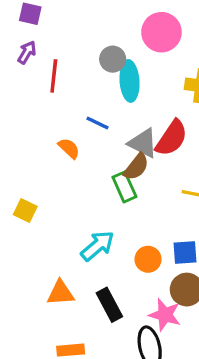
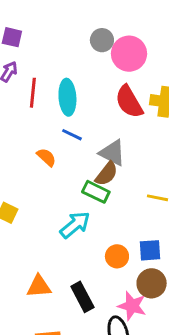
gray circle: (113, 59) -> (102, 40), moved
cyan ellipse: (130, 81) -> (67, 97), moved
red semicircle: (172, 138) -> (129, 102), moved, turned 116
green rectangle: (124, 187) -> (96, 192), turned -40
cyan arrow: (98, 246) -> (75, 225), moved

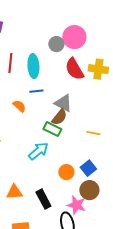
gray circle: (102, 40) -> (56, 44), moved
blue line: (72, 135) -> (36, 91), turned -32
blue square: (150, 250) -> (88, 168), turned -35

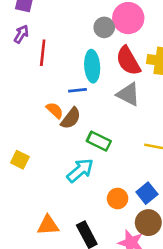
cyan ellipse: (33, 66) -> (92, 66), moved
gray triangle: (63, 103) -> (128, 94), moved
brown semicircle: (59, 117) -> (71, 118), moved

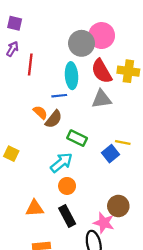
gray circle: (104, 27) -> (82, 43), size x1.5
gray triangle: (128, 94) -> (102, 99), turned -35
blue square: (147, 193) -> (110, 154), moved
orange circle: (118, 199) -> (67, 186), moved

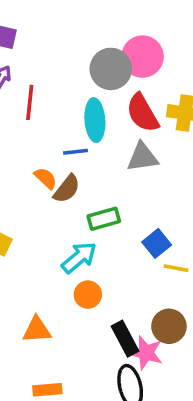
green rectangle: (77, 138) -> (104, 219), turned -42
yellow line: (123, 142) -> (176, 268), moved
black rectangle: (67, 216) -> (125, 339), moved

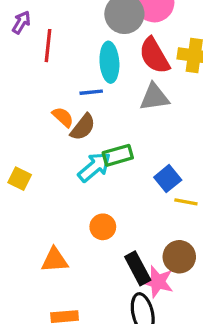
cyan arrow: (79, 258) -> (94, 167), moved

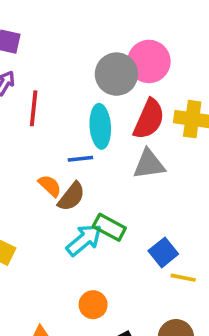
red semicircle: (154, 56) -> (149, 119), turned -126
green rectangle: (118, 155) -> (109, 227), turned 44

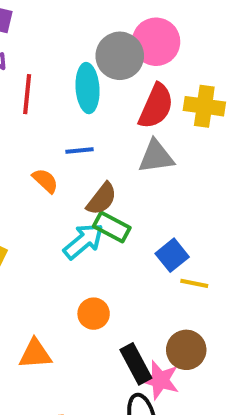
cyan ellipse: (100, 126) -> (88, 88), moved
brown semicircle: (71, 197) -> (102, 199), moved

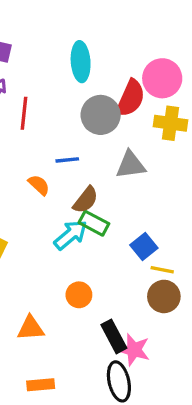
pink circle: (156, 42) -> (162, 78), moved
gray circle: (120, 56) -> (101, 115), moved
cyan ellipse: (88, 88) -> (81, 62), moved
red semicircle: (156, 106) -> (131, 98), moved
brown circle: (186, 350) -> (164, 296), moved

